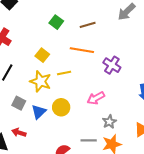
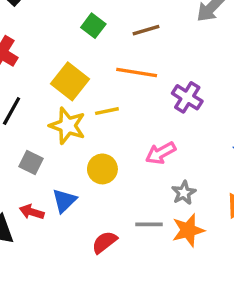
yellow square: (42, 55) -> (70, 81), size x1.5
blue triangle: (39, 112) -> (64, 201), moved

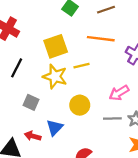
yellow square: (70, 81) -> (56, 46), turned 35
gray line: (149, 224) -> (112, 118), moved

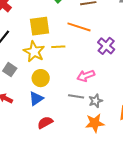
yellow circle: (80, 105) -> (41, 78), moved
blue triangle: (55, 128) -> (36, 99), moved

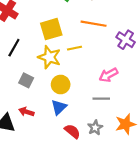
gray star: (96, 101) -> (95, 128), moved
red semicircle: (45, 122) -> (72, 131), turned 77

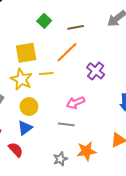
orange line: (94, 24) -> (67, 52), turned -60
gray star: (95, 128) -> (60, 159), moved
red semicircle: (72, 131) -> (16, 150), moved

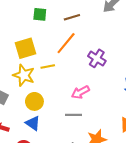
green square: (44, 21) -> (40, 14), turned -32
blue triangle: (25, 128) -> (33, 123), turned -42

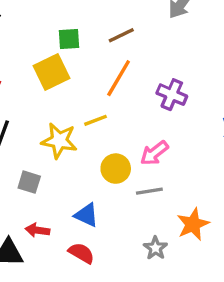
yellow square: (25, 48) -> (51, 72), moved
yellow circle: (34, 101) -> (116, 169), moved

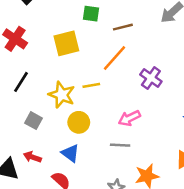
green square: (69, 39) -> (91, 14), moved
yellow circle: (116, 169) -> (79, 122), moved

